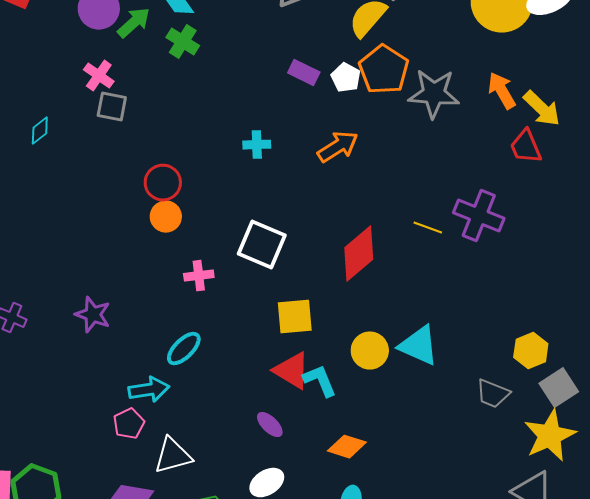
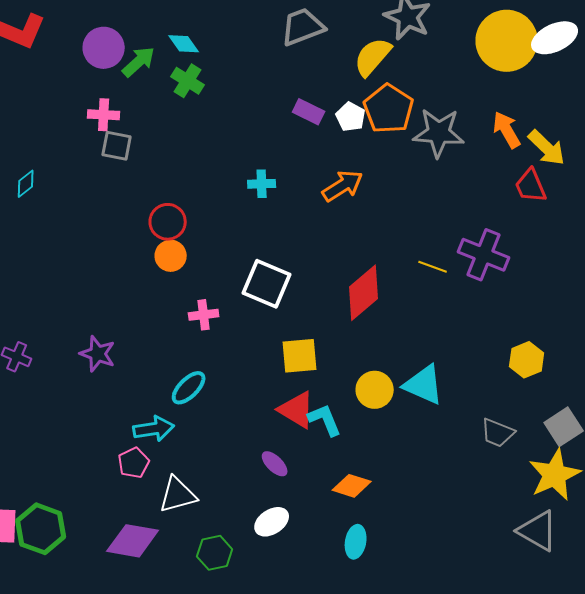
pink cross: (99, 76) -> (104, 115), turned -32
cyan diamond: (40, 131) -> (26, 184), moved
yellow hexagon: (531, 351) -> (527, 360), moved

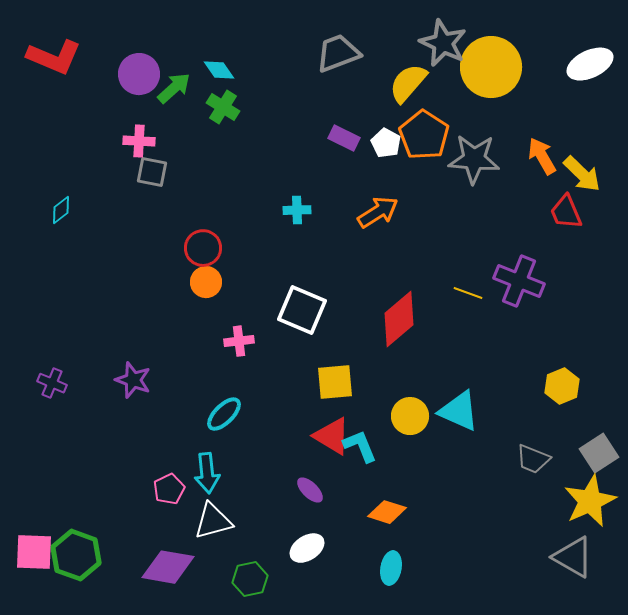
yellow circle: (507, 41) -> (491, 67), moved
cyan arrow: (154, 429) -> (207, 473), moved, turned 93

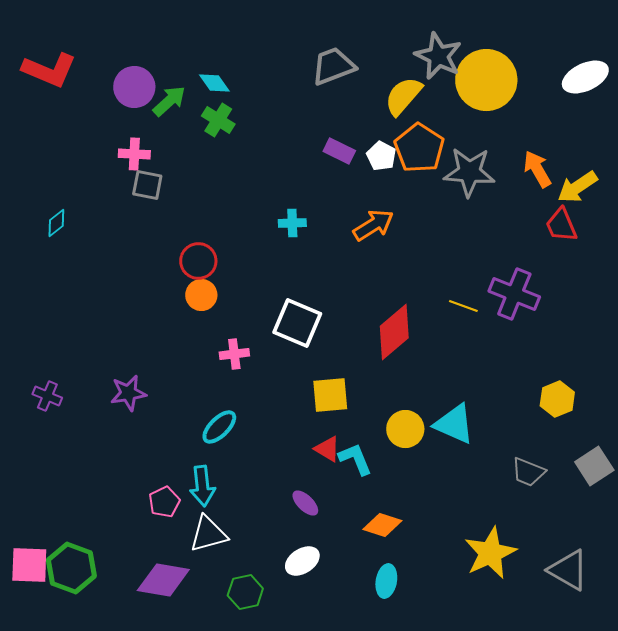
yellow arrow: (582, 174) -> (577, 187), turned 102
purple star: (133, 380) -> (128, 393), turned -30
red triangle: (332, 436) -> (327, 449), size x0.7
yellow star: (590, 501) -> (490, 553), moved

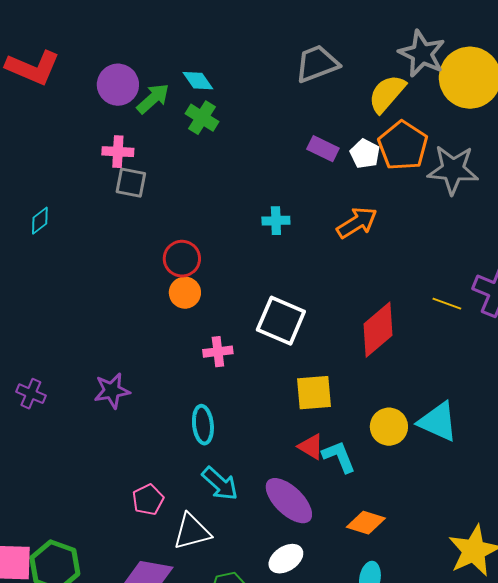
cyan ellipse: (219, 427) -> (203, 425), turned -51
cyan arrow: (202, 486) -> (220, 484), moved, turned -42
purple ellipse: (305, 503) -> (289, 501), size x1.8

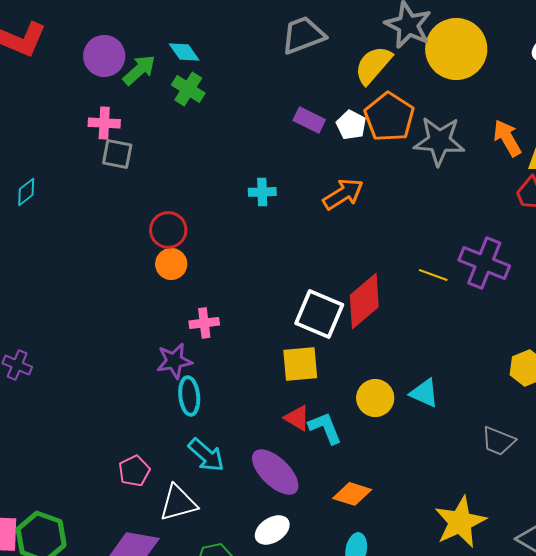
white square: (281, 321) -> (319, 314), moved
purple star: (112, 391) -> (174, 361), moved
cyan triangle: (438, 422) -> (424, 393), size x0.7

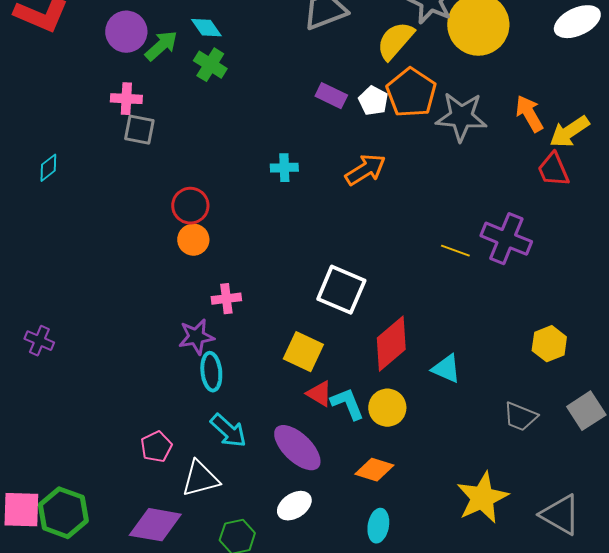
red diamond: (364, 301) -> (391, 344), moved
yellow square: (300, 364) -> (303, 352), moved, turned 30
yellow circle: (375, 398) -> (387, 408), moved

